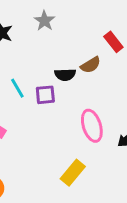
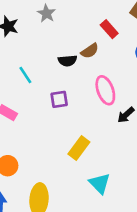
purple square: (45, 95) -> (59, 99), moved
pink ellipse: (92, 126) -> (105, 90), moved

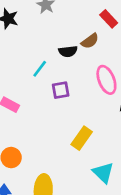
cyan line: (25, 75) -> (40, 69), moved, turned 72

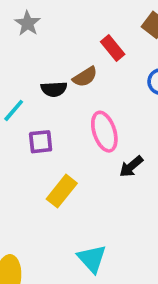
yellow rectangle: (82, 138) -> (62, 191), moved

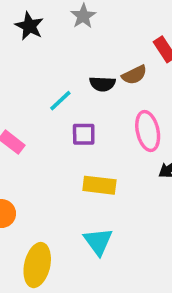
yellow rectangle: (62, 191) -> (99, 185), turned 52
cyan triangle: (92, 259) -> (98, 241), moved

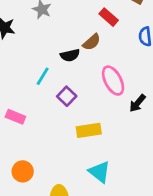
purple square: (84, 134) -> (67, 96), turned -30

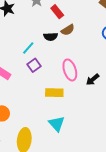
red rectangle: (109, 17) -> (57, 12), moved
pink ellipse: (113, 81) -> (70, 70), moved
purple square: (67, 96) -> (34, 65), moved

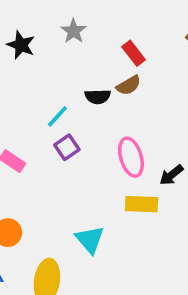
red rectangle: (57, 12) -> (134, 53), moved
yellow rectangle: (54, 93) -> (142, 204), moved
cyan triangle: (57, 124) -> (90, 240), moved

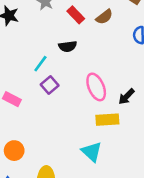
red rectangle: (134, 53) -> (76, 15), moved
brown semicircle: (129, 85) -> (104, 17), moved
cyan triangle: (90, 240) -> (92, 152), moved

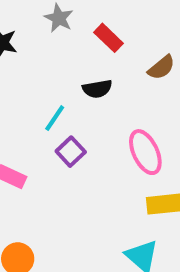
brown semicircle: (104, 17) -> (161, 68), moved

